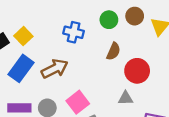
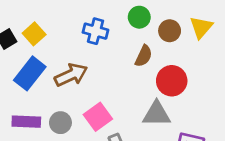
brown circle: (135, 16) -> (170, 31), moved
gray triangle: (126, 98) -> (157, 114), size x1.5

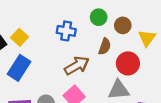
yellow triangle: (201, 27) -> (147, 38), moved
brown arrow: (71, 75) -> (77, 66), moved

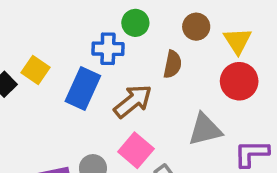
green circle: (99, 17) -> (135, 23), moved
red circle: (128, 63) -> (239, 81), moved
blue rectangle: (19, 68) -> (83, 88), moved

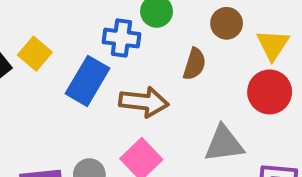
brown arrow: (133, 101) -> (144, 102), turned 39

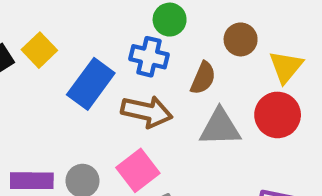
blue cross: (121, 38) -> (149, 57), moved
gray triangle: (224, 144) -> (220, 127), moved

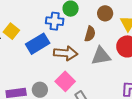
blue cross: (149, 57) -> (55, 21), moved
blue rectangle: (91, 84) -> (38, 44), turned 30

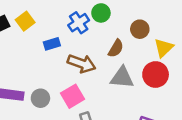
blue cross: (55, 21) -> (79, 23), turned 36
blue rectangle: (38, 44) -> (52, 44), size x0.6

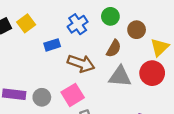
green circle: (101, 13) -> (110, 16), moved

